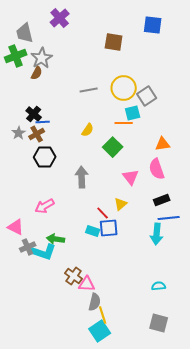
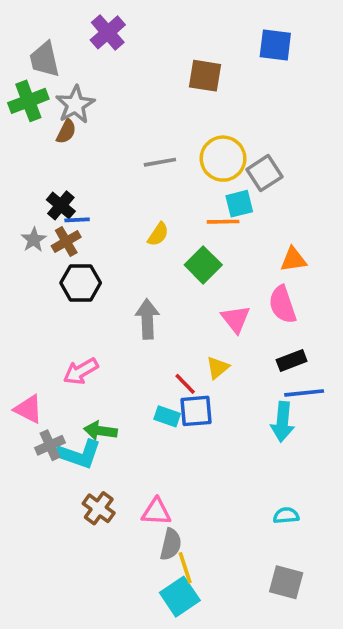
brown cross: (74, 276) -> (99, 508), moved

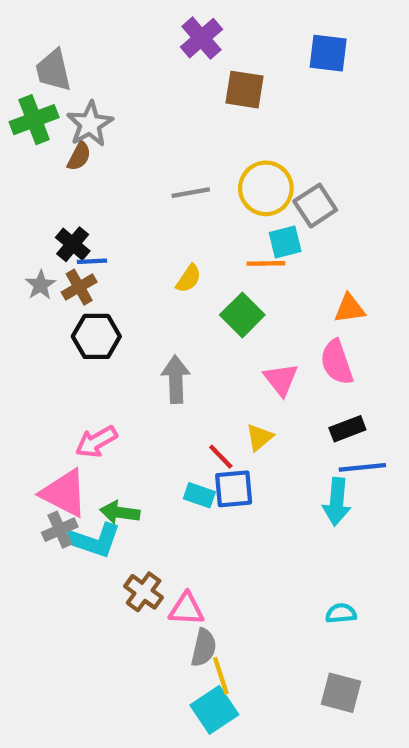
purple cross: (108, 32) -> (201, 38), moved
pink triangle: (28, 409) -> (64, 493), moved, size x1.4
brown cross: (99, 508) -> (144, 592), moved

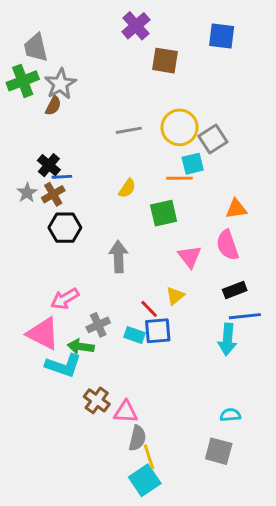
green square: (242, 315) -> (164, 213), turned 32
gray cross: (60, 530) -> (98, 325), moved
gray square: (341, 693) -> (219, 451), moved

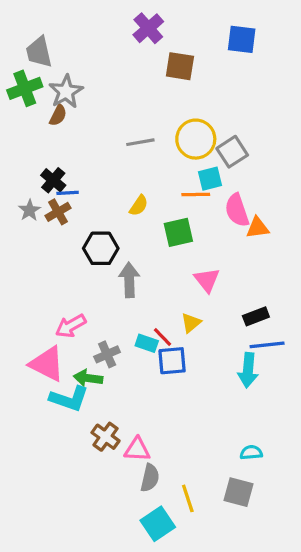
black hexagon: (65, 228) -> (101, 248), moved
pink semicircle: (227, 245) -> (237, 210), moved
cyan rectangle: (135, 335) -> (147, 343), moved
yellow line: (149, 457) -> (188, 498), moved

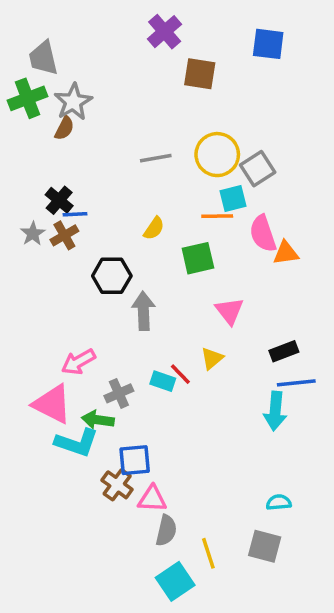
blue square: (172, 361) -> (135, 460), moved

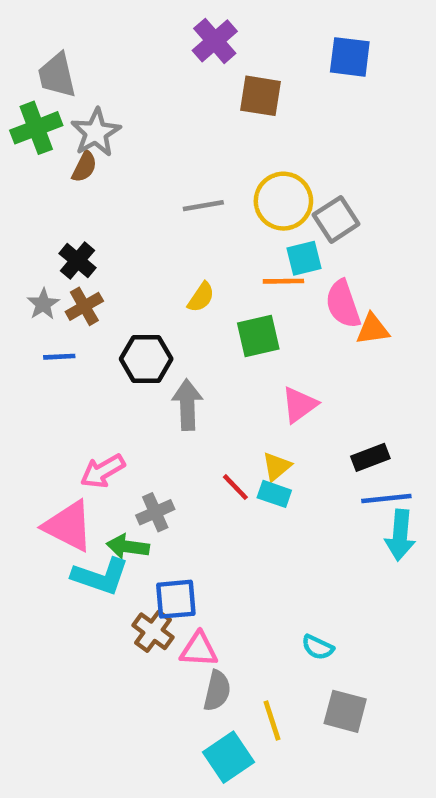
blue line: (75, 214) -> (59, 357), moved
pink triangle: (230, 311) -> (299, 405), turned 32
cyan rectangle: (163, 381) -> (274, 494), moved
cyan arrow: (275, 411) -> (400, 535), moved
cyan semicircle: (279, 502) -> (318, 647), moved, turned -150

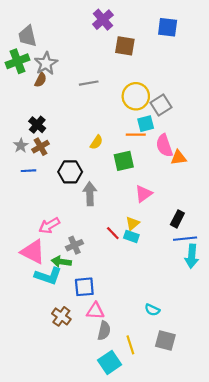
gray line: (203, 206) -> (89, 83), moved
black rectangle: (370, 457) -> (177, 219), turned -42
brown cross: (153, 631) -> (61, 316), moved

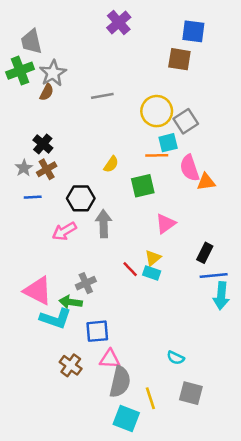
brown square: (125, 46) -> (179, 59), moved
pink arrow: (49, 226) -> (64, 231), moved
gray semicircle: (104, 331) -> (120, 382), size x1.4
cyan square: (110, 362) -> (126, 418), turned -35

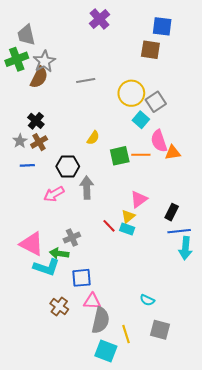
brown semicircle: (47, 92) -> (39, 77), size x1.5
cyan square: (168, 143) -> (141, 120), turned -35
orange line: (157, 155) -> (141, 155), moved
pink triangle: (166, 224) -> (139, 199), moved

